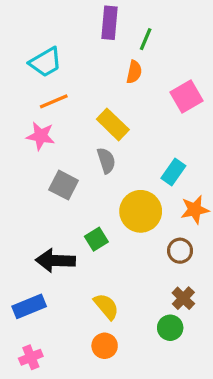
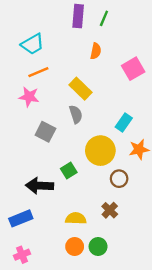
green line: (146, 39) -> (104, 18), moved
brown circle: (180, 251) -> (119, 179), moved
brown cross: (183, 298) -> (110, 210), moved
yellow semicircle: (106, 306) -> (76, 218), turned -48
green circle: (170, 328) -> (98, 247), moved

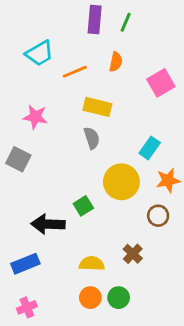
orange line: (38, 72) -> (75, 72), moved
yellow rectangle: (80, 89) -> (97, 107), turned -30
gray square: (45, 132) -> (18, 159), moved
brown circle: (119, 179) -> (158, 216), moved

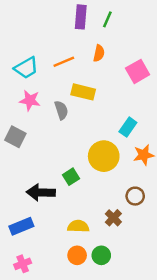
cyan trapezoid: (40, 53) -> (26, 68), moved
gray semicircle: (92, 138) -> (61, 110), moved
brown circle: (158, 216) -> (135, 196), moved

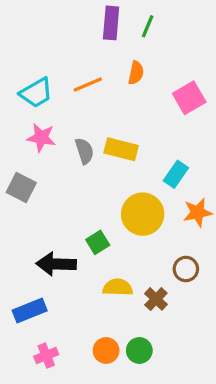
yellow rectangle: (83, 92) -> (121, 149), moved
yellow semicircle: (78, 226) -> (118, 287), moved
pink cross: (23, 264) -> (46, 355), moved

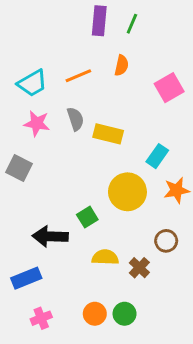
gray semicircle: (84, 151) -> (75, 119), moved

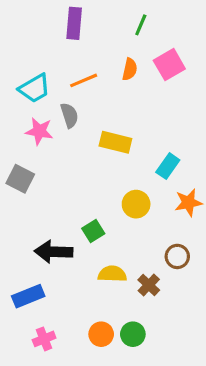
purple rectangle: (99, 21) -> (74, 23), moved
pink square: (169, 88) -> (169, 65), moved
gray semicircle: (75, 119) -> (69, 115), moved
yellow circle: (127, 192) -> (136, 204), size x0.7

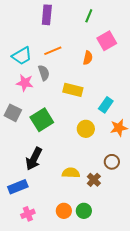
orange semicircle: (130, 69) -> (88, 58), moved
green square: (93, 231) -> (42, 120), moved, size x1.6
black arrow: (54, 252) -> (34, 159), turned -65

